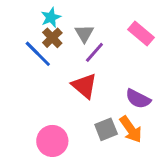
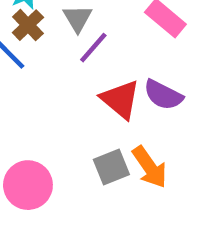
red triangle: (84, 86) -> (120, 99), moved
purple semicircle: (138, 99) -> (163, 95), moved

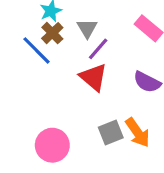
red triangle: (120, 99) -> (93, 77), moved

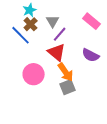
orange arrow: (138, 133) -> (66, 72), moved
pink circle: (52, 145) -> (34, 74), moved

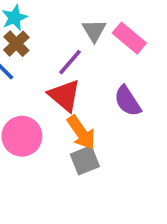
gray triangle: (53, 21) -> (94, 31), moved
purple semicircle: (91, 55) -> (127, 101), turned 30

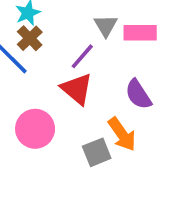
pink rectangle: (129, 38) -> (140, 33), turned -40
orange arrow: (81, 133) -> (122, 134), moved

